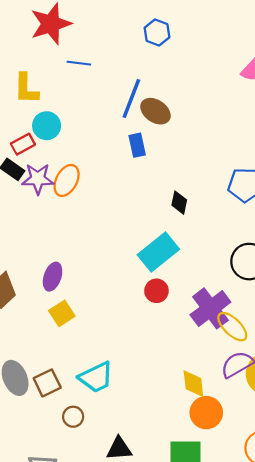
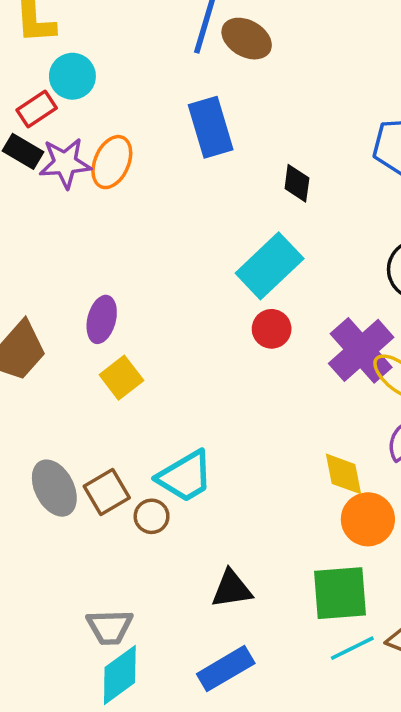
blue rectangle: (137, 145) -> (211, 127), moved, size x1.5
brown circle: (73, 417) -> (152, 516), moved

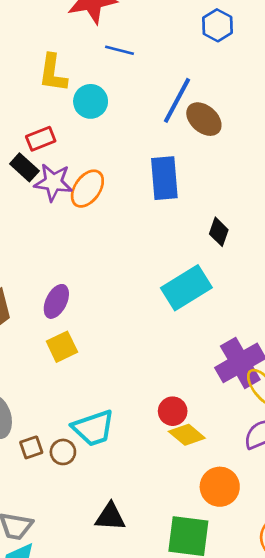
cyan circle: (72, 76) -> (91, 101), moved
red circle: (272, 329) -> (173, 411), moved
yellow diamond: (344, 474) -> (187, 435), moved, turned -51
brown square: (107, 492) -> (31, 447), moved, size x0.7

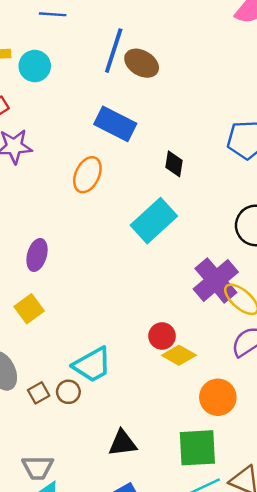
blue rectangle: (164, 178) -> (115, 124), turned -48
orange ellipse: (87, 189) -> (87, 175), moved
yellow square: (62, 347) -> (29, 309), moved

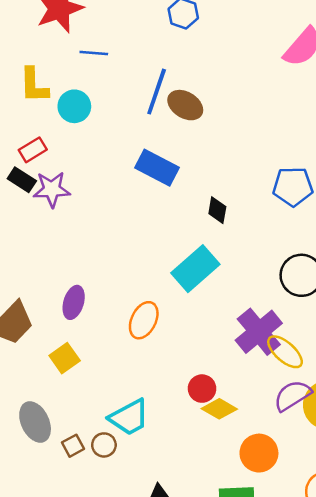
orange ellipse: (87, 175) -> (144, 320), moved

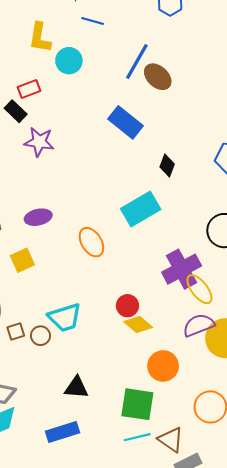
purple star: (52, 189) -> (39, 142), moved
purple ellipse: (74, 302) -> (38, 217), turned 50
orange ellipse: (144, 320) -> (91, 242), turned -68

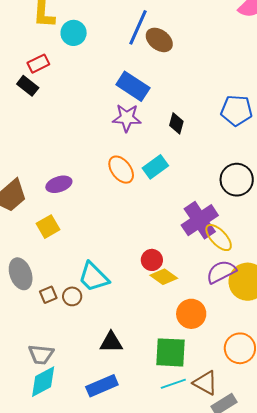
purple star: (39, 142) -> (127, 118), moved
cyan rectangle: (141, 209) -> (155, 167), size x0.7
orange ellipse: (91, 242) -> (121, 170), moved
cyan trapezoid: (65, 317) -> (94, 277), turned 68

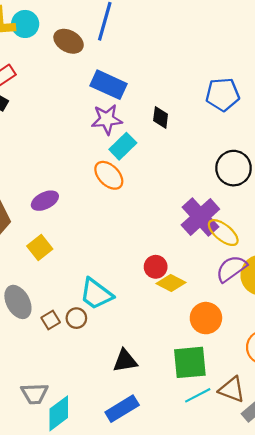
cyan circle: (74, 33) -> (25, 24), moved
brown ellipse: (159, 40) -> (69, 41), moved
cyan rectangle: (155, 167) -> (123, 146), moved
gray trapezoid: (41, 354) -> (35, 394), moved

